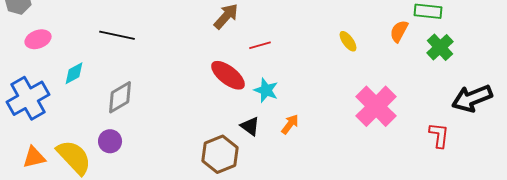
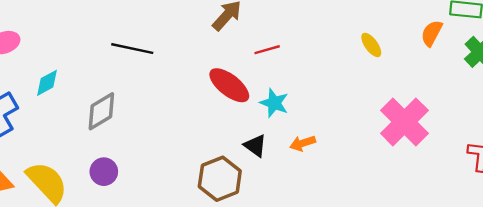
black line: (117, 35) -> (132, 49), moved
orange arrow: (290, 124) -> (303, 143), turned -145
purple circle: (110, 141) -> (104, 172), moved

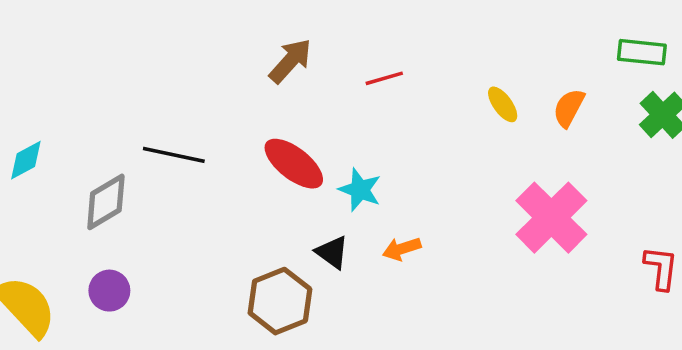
orange semicircle: (432, 33) -> (569, 108), moved
black line: (132, 49) -> (174, 155), moved
red line: (267, 50) -> (384, 78), moved

